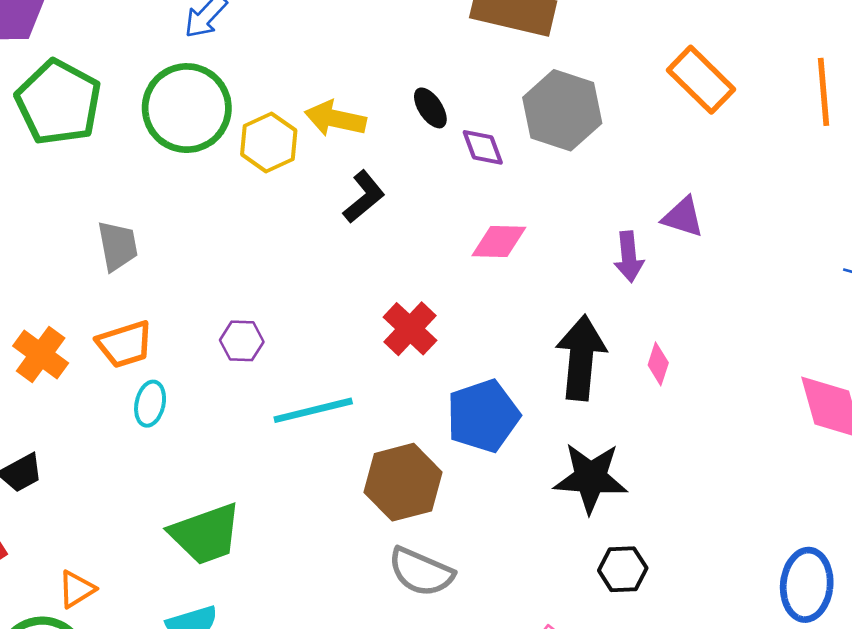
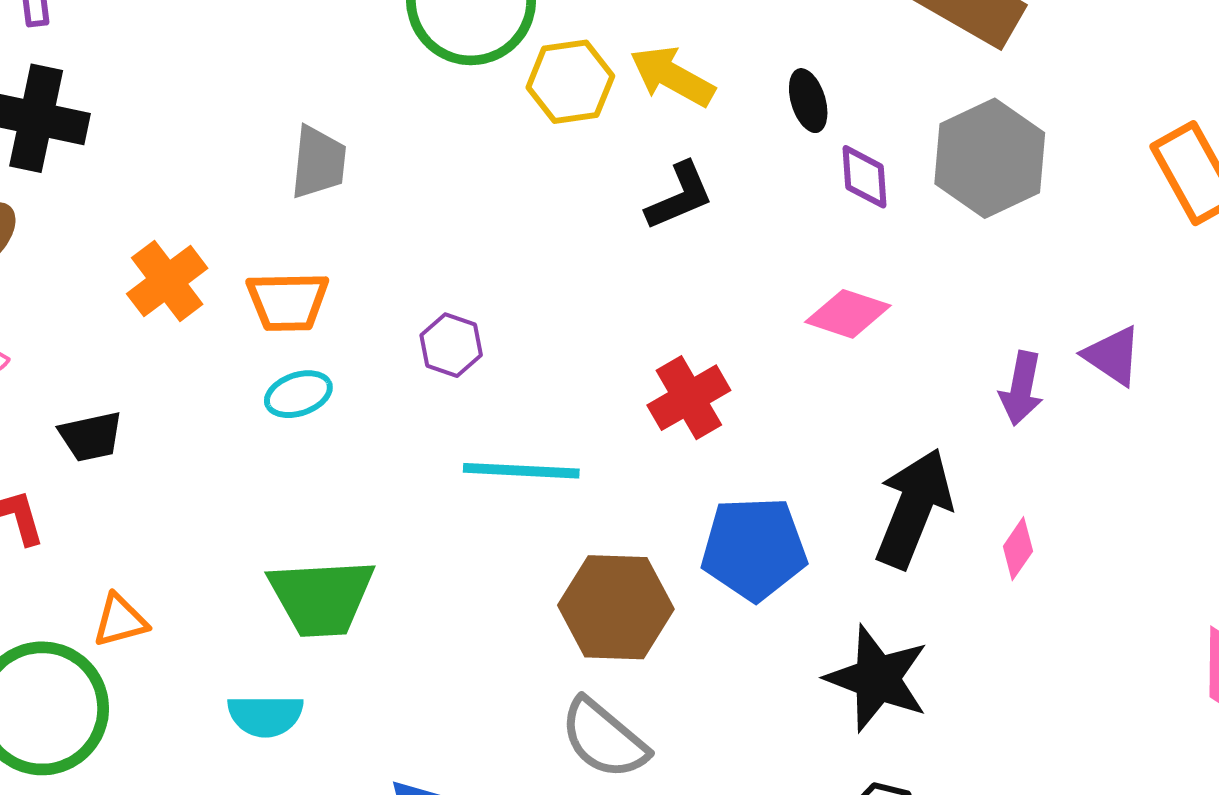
cyan ellipse: (150, 404) -> (298, 394), turned 42

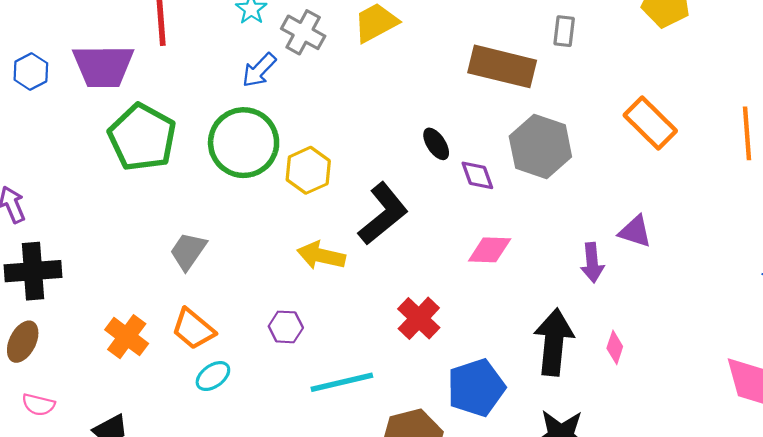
yellow arrow: (672, 76) -> (321, 256), moved
gray trapezoid: (318, 162) -> (188, 251), turned -135
black L-shape: (680, 196) -> (383, 214), size x1.5
orange trapezoid: (288, 302) -> (193, 329), turned 57

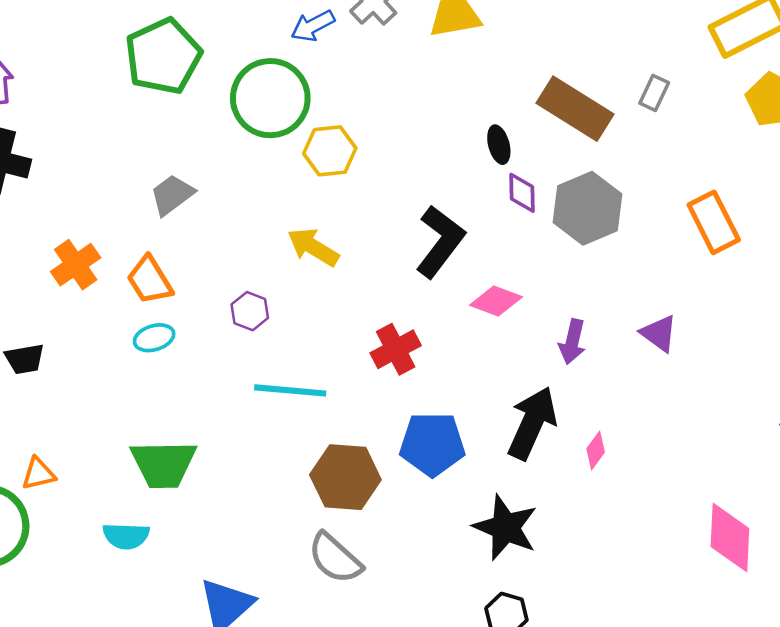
black ellipse: (436, 144) -> (499, 145), moved
purple diamond: (477, 175) -> (522, 193), moved
black L-shape: (383, 214) -> (440, 241), moved, turned -32
purple arrow: (592, 263) -> (572, 342), moved

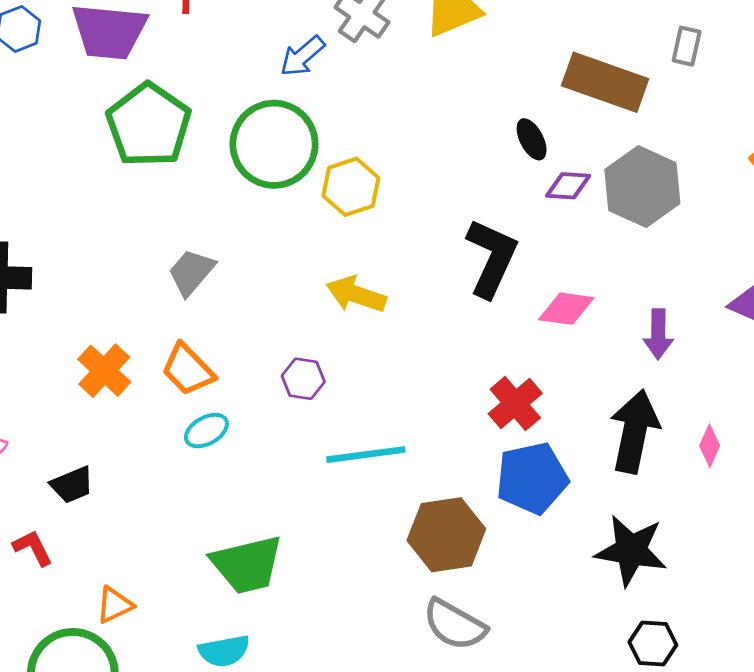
purple diamond: (522, 193) -> (568, 186), turned -72
red cross: (396, 349) -> (515, 404), moved

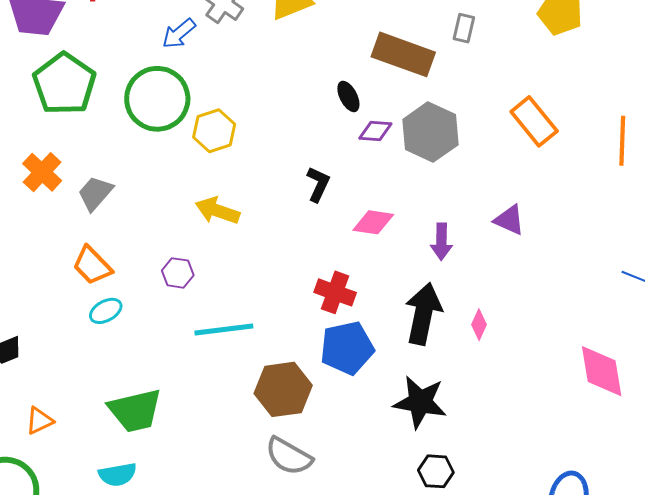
black L-shape: (492, 258) -> (318, 184), size x0.6
orange cross: (104, 371) -> (42, 172), moved
red cross: (515, 404) -> (335, 292), turned -30
orange triangle: (115, 605) -> (40, 421), moved

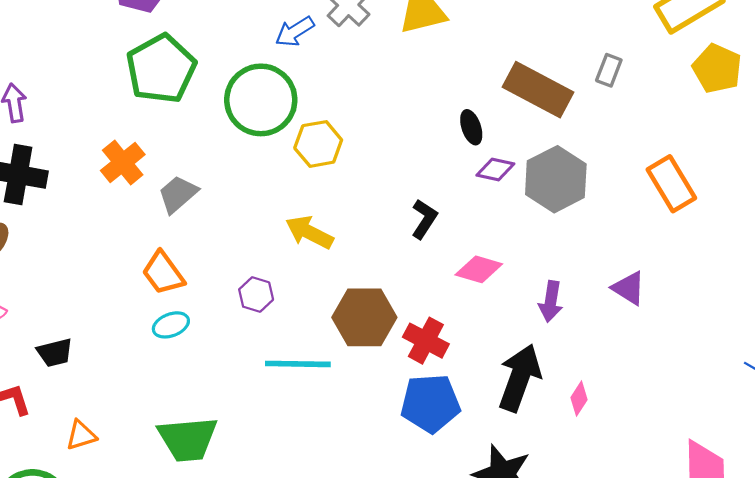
brown hexagon: (283, 389) -> (364, 317), moved

